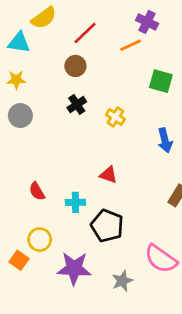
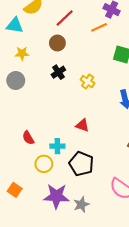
yellow star: (16, 80) -> (22, 53), moved
yellow circle: (40, 240) -> (44, 164), moved
gray star: (122, 281) -> (81, 204), moved

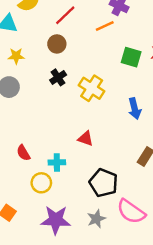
yellow cross: (88, 82) -> (92, 88), size x1.5
black pentagon: (81, 164) -> (104, 183), moved
gray star: (81, 204) -> (96, 219), moved

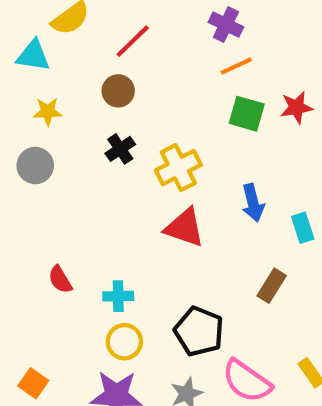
orange line: (105, 26) -> (236, 66), moved
yellow cross: (92, 88) -> (178, 168), turned 30
red triangle: (86, 139) -> (185, 228), moved, size x1.5
yellow circle: (41, 183) -> (124, 342), moved

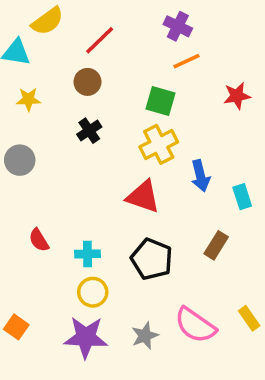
green square: (247, 114) -> (160, 101), moved
gray circle: (35, 165) -> (20, 160), moved
yellow cross: (178, 168) -> (159, 144), moved
black pentagon: (199, 331) -> (152, 259), moved

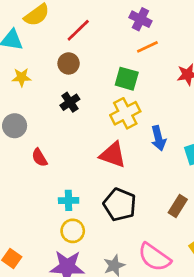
red semicircle: (39, 240) -> (39, 158), moved
brown rectangle: (216, 245) -> (178, 206), moved

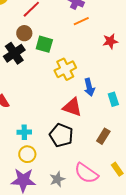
green square: (127, 79) -> (44, 44), moved
black cross: (70, 102) -> (14, 53), moved, size x1.5
red triangle: (113, 155) -> (72, 107), moved

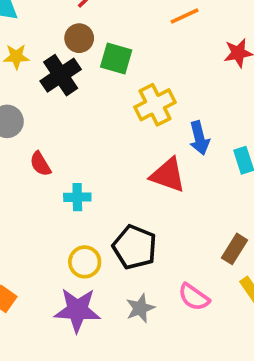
cyan cross: (24, 132) -> (77, 197), moved
black pentagon: (61, 135) -> (135, 247), moved
brown rectangle: (103, 136) -> (234, 249), moved
pink semicircle: (86, 173) -> (194, 297), size x0.7

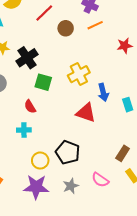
brown circle: (79, 38) -> (66, 28), moved
green square: (116, 59) -> (43, 82), moved
red semicircle: (40, 164) -> (30, 107), moved
cyan cross: (77, 197) -> (24, 130), moved

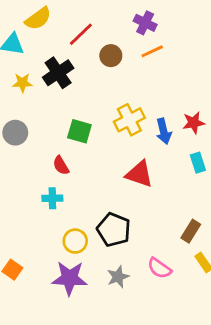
red star: (125, 46) -> (194, 123), moved
black cross: (27, 58) -> (58, 73), moved
blue arrow: (103, 92) -> (164, 131), moved

